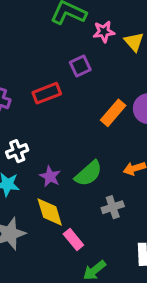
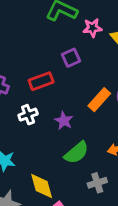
white cross: (17, 151) -> (28, 115), moved
purple star: (50, 176) -> (64, 121), moved

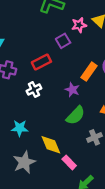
pink star: (92, 28) -> (79, 25), moved
purple star: (64, 121) -> (72, 90), moved

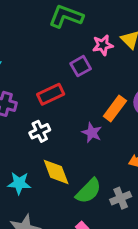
green semicircle: (76, 115) -> (88, 191), moved
yellow diamond: (51, 145) -> (56, 172), moved

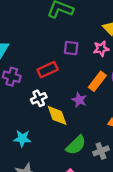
pink star: (103, 45) -> (101, 49), moved
purple square: (81, 66) -> (71, 48), turned 35
yellow diamond: (56, 172) -> (57, 115), moved

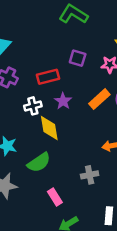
purple star: (79, 100) -> (63, 101), moved
green semicircle: (76, 145) -> (39, 162), moved

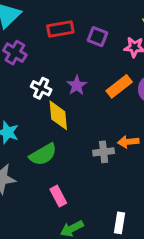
red rectangle: (48, 77) -> (60, 29), moved
white cross: (33, 106) -> (41, 88), turned 35
gray cross: (90, 175) -> (104, 152), moved

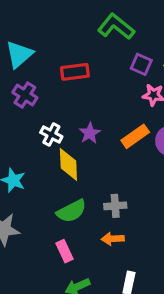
purple square: (98, 37) -> (141, 64), moved
orange arrow: (128, 142) -> (113, 239), moved
green semicircle: (43, 155) -> (71, 211), moved

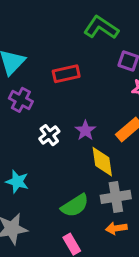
white cross: (51, 135) -> (49, 135), turned 30
yellow diamond: (68, 164) -> (102, 162), moved
gray cross: (115, 206) -> (116, 197), size x1.4

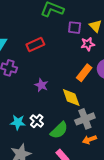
purple star: (85, 130) -> (41, 85), moved
white cross: (49, 135) -> (37, 121), moved

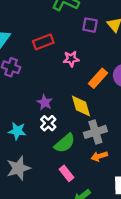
pink star: (88, 44) -> (71, 59), moved
purple star: (41, 85) -> (45, 102), moved
white cross: (37, 121) -> (48, 123), moved

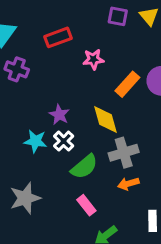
cyan star: (17, 131) -> (35, 141), moved

